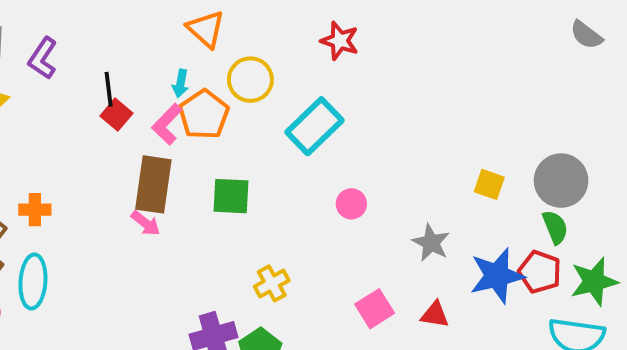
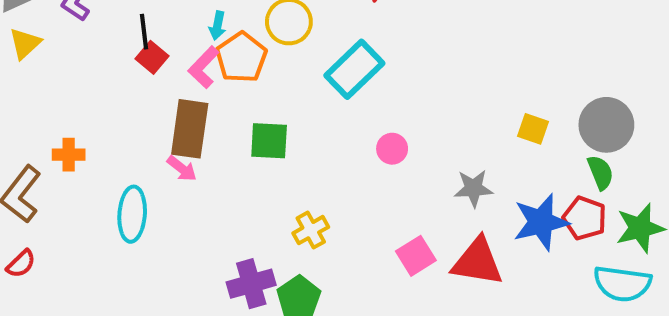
gray star: (431, 243) -> (473, 188), turned -30
cyan ellipse: (33, 282) -> (132, 214), moved
red triangle: (435, 315) -> (477, 262), size x1.8

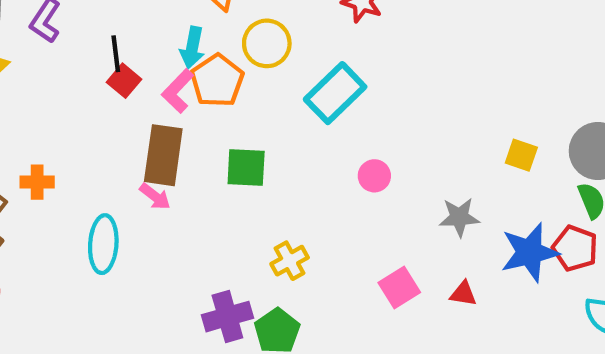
cyan arrow: (217, 26) -> (192, 48), size x1.4
red triangle: (477, 262) -> (463, 294), size x0.5

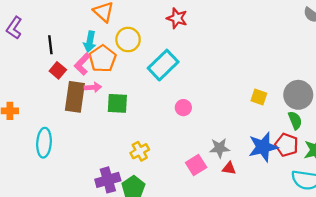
red square: (124, 81) -> (58, 70), moved
pink arrow: (155, 197) -> (93, 87), moved, turned -42
gray star: (459, 217) -> (220, 148), moved

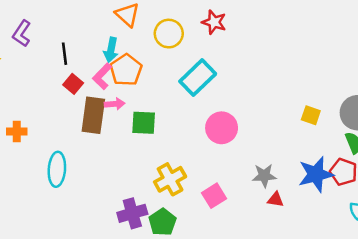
yellow circle: (128, 40) -> (169, 34), moved
pink circle: (183, 108) -> (222, 128), size x1.6
yellow cross: (140, 151) -> (170, 179), size x1.4
pink square: (196, 165) -> (214, 196), moved

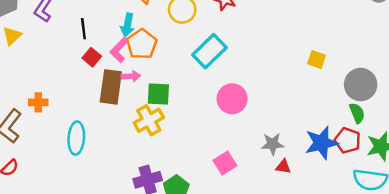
yellow square: (311, 115) -> (317, 60), moved
yellow cross: (170, 179) -> (149, 120), moved

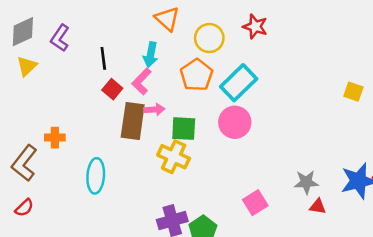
orange pentagon: (142, 44) -> (197, 75), moved
pink circle: (232, 99) -> (235, 122), moved
yellow cross: (149, 120) -> (174, 157), turned -36

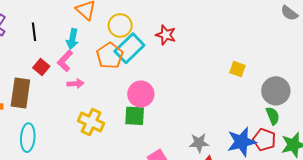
red star: (255, 27) -> (166, 35), moved
black line: (103, 58) -> (34, 32), moved
cyan rectangle: (239, 83) -> (129, 48), moved
brown rectangle: (133, 121) -> (20, 93), moved
green square: (184, 129) -> (135, 116), moved

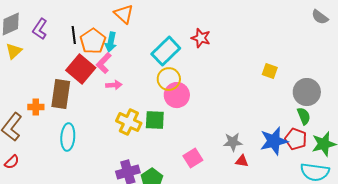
yellow circle: (120, 25) -> (169, 79), moved
orange pentagon: (110, 56) -> (93, 41), moved
red square: (41, 67) -> (81, 69), size x1.8
green square: (135, 116) -> (155, 120), moved

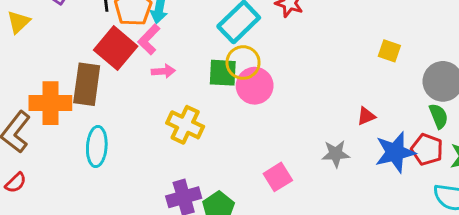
orange cross: (36, 107) -> (50, 103), size x1.8
green square: (155, 120) -> (223, 73), moved
red triangle: (242, 161) -> (366, 116), moved, turned -32

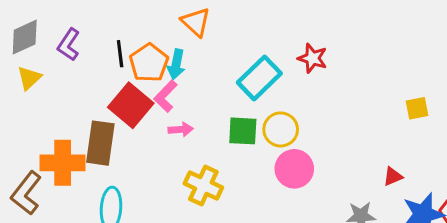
yellow square: (389, 51) -> (417, 108), turned -30
yellow circle: (243, 63) -> (281, 129), moved
pink circle: (255, 86) -> (294, 169), moved

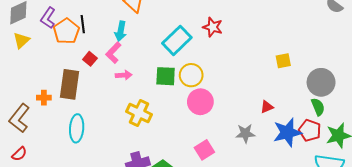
orange pentagon: (149, 63) -> (66, 31), moved
red square: (131, 105) -> (90, 59), size x0.5
orange cross: (63, 163) -> (44, 98), size x0.5

